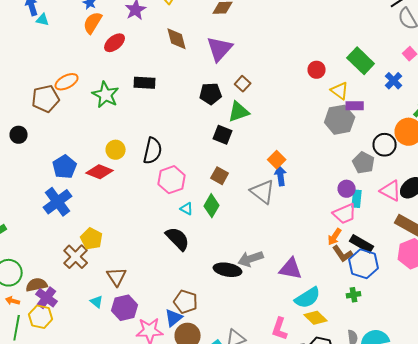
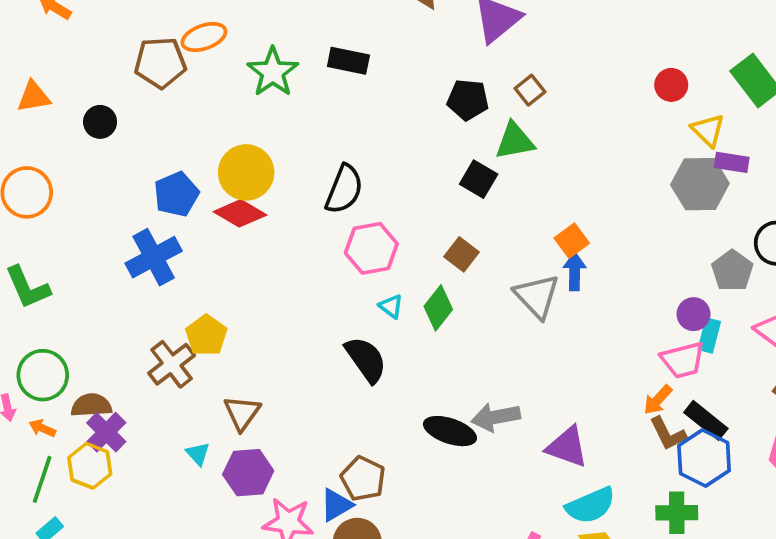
yellow circle: (116, 150) -> (246, 172), moved, size x1.5
green cross: (354, 295) -> (677, 513), size x1.5

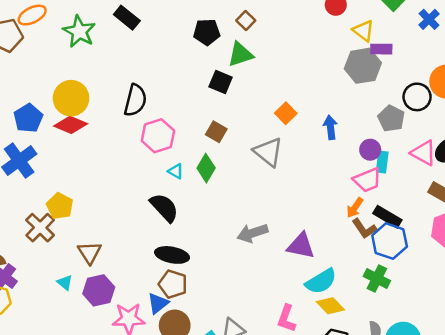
black rectangle: (348, 61) -> (127, 18), turned 35
blue arrow: (575, 271) -> (330, 127), moved
black ellipse: (450, 431) -> (172, 255), moved
green cross: (677, 513) -> (377, 278), turned 35

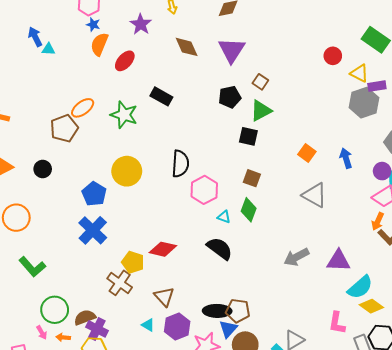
red diamond: (71, 125) -> (163, 249), moved
gray triangle: (268, 152) -> (315, 195), moved
black ellipse: (172, 255) -> (217, 311), moved

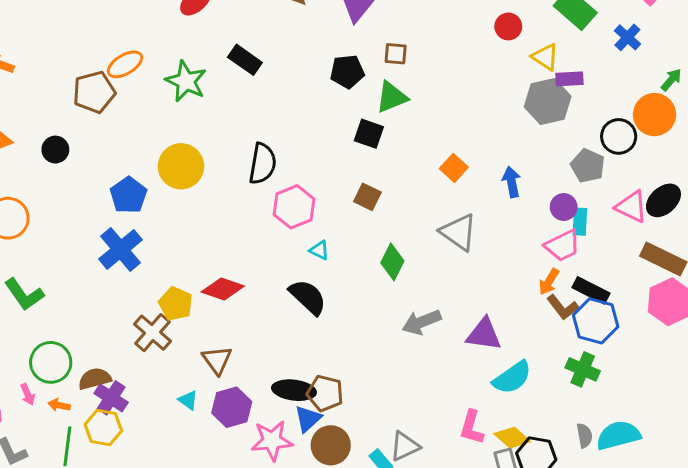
brown square: (260, 82) -> (396, 54), turned -35
green diamond: (249, 210) -> (392, 262), moved
yellow diamond: (371, 306) -> (512, 438), moved

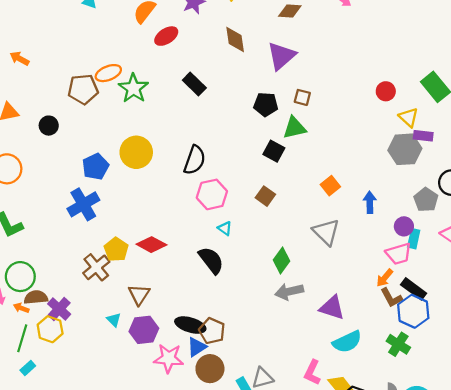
green star: (186, 81) -> (133, 88), moved
green diamond: (392, 262) -> (282, 261), moved
brown semicircle: (95, 379) -> (36, 297), moved

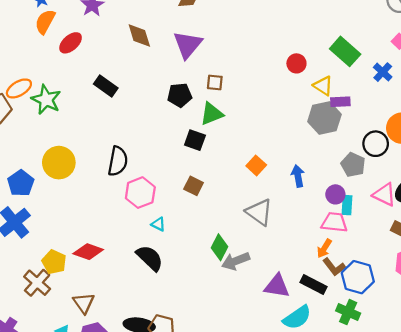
pink trapezoid: (399, 254) -> (334, 222), turned -148
black rectangle: (414, 289) -> (314, 285), moved
gray arrow: (289, 292) -> (236, 261), moved

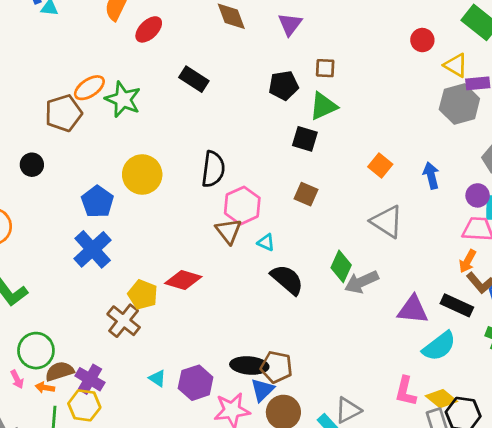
purple triangle: (188, 45) -> (290, 24), size x0.7
black semicircle: (150, 258) -> (287, 280), moved
brown triangle: (84, 303) -> (229, 231), moved

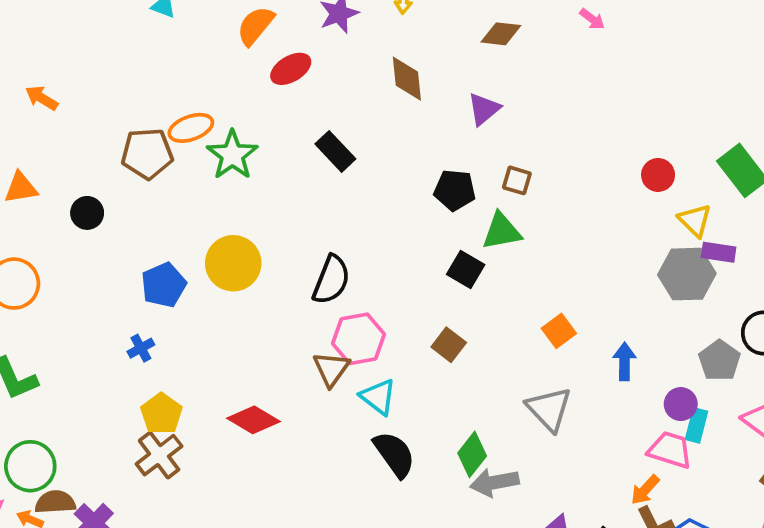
cyan triangle: (266, 242) -> (378, 397), size x1.5
blue cross: (93, 249) -> (141, 348), size x0.5
yellow pentagon: (143, 295) -> (161, 414), moved

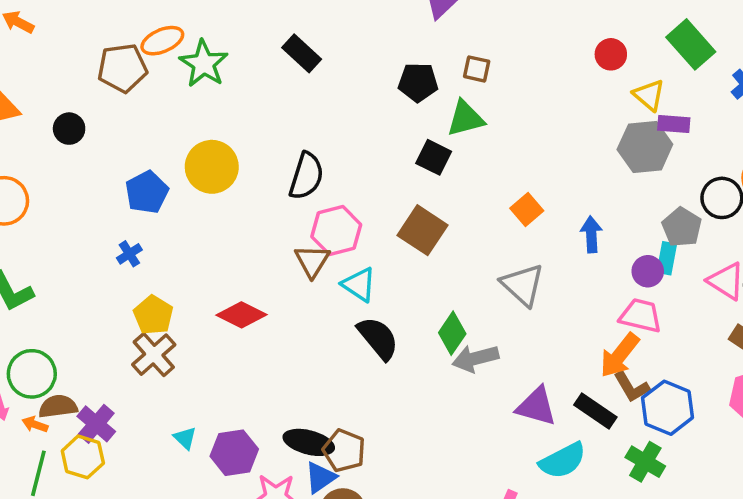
brown square: (449, 345) -> (423, 230), size x1.5
cyan rectangle: (696, 425) -> (667, 258), moved
orange arrow: (645, 490) -> (620, 355), size x1.5

